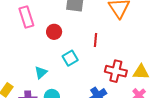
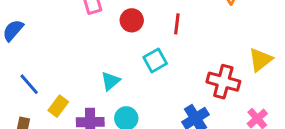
red line: (95, 40) -> (177, 24), moved
yellow triangle: (141, 72) -> (261, 60), moved, turned -42

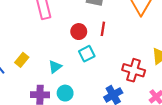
red circle: (132, 20) -> (79, 32), moved
yellow rectangle: (58, 106) -> (22, 60), moved

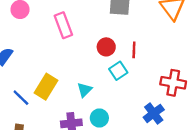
red line: (103, 29) -> (134, 50), moved
yellow rectangle: (22, 60) -> (46, 87), size x1.5

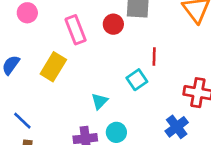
red circle: (106, 47) -> (113, 24), moved
yellow rectangle: (46, 87) -> (53, 67), moved
blue line: (21, 98) -> (22, 121), moved

